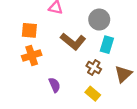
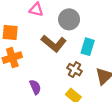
gray circle: (99, 20) -> (69, 19), moved

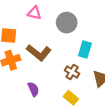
brown L-shape: (54, 43) -> (39, 53), moved

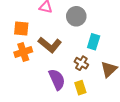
purple semicircle: (33, 89) -> (57, 79), moved, size x1.5
yellow rectangle: (71, 98) -> (80, 88), turned 32

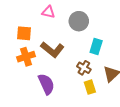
purple semicircle: (57, 79) -> (46, 84), moved
yellow rectangle: (80, 88) -> (90, 87), moved

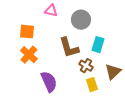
brown L-shape: (52, 50) -> (69, 48), moved, turned 35
orange cross: (26, 57) -> (29, 55), turned -30

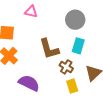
gray circle: (81, 20) -> (75, 20), moved
purple semicircle: (49, 82) -> (29, 83), turned -40

